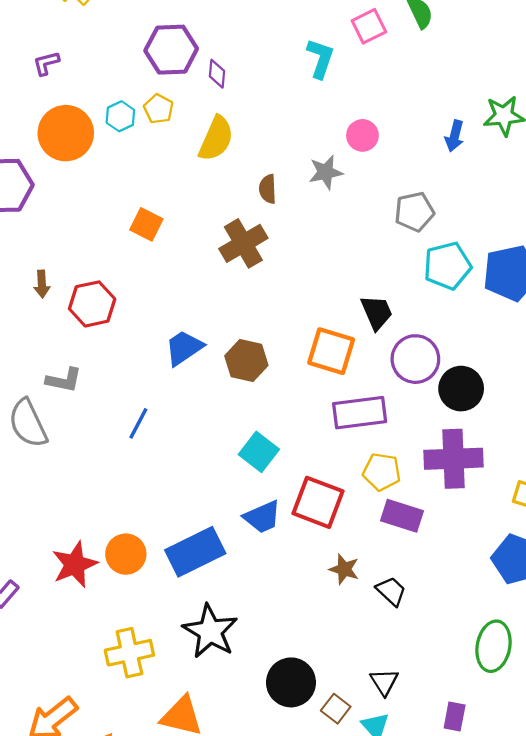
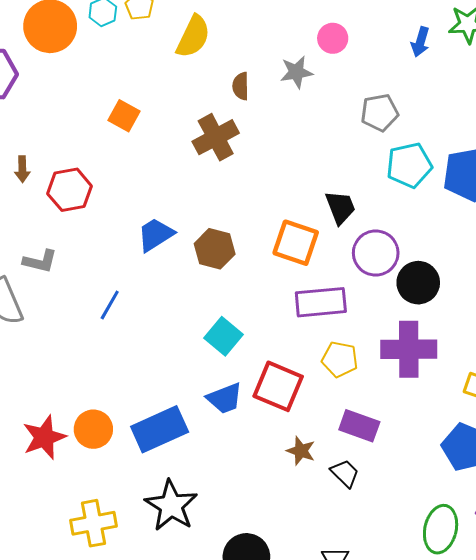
purple rectangle: (402, 516) -> (359, 426), moved

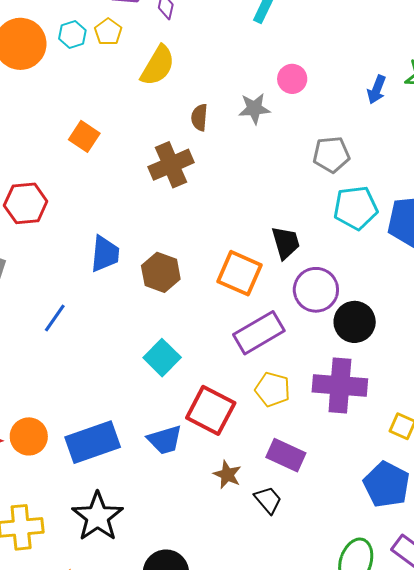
blue trapezoid: (156, 235) -> (105, 254), turned 123
purple rectangle: (321, 302) -> (259, 333), turned -30
blue trapezoid: (225, 398) -> (165, 440), moved

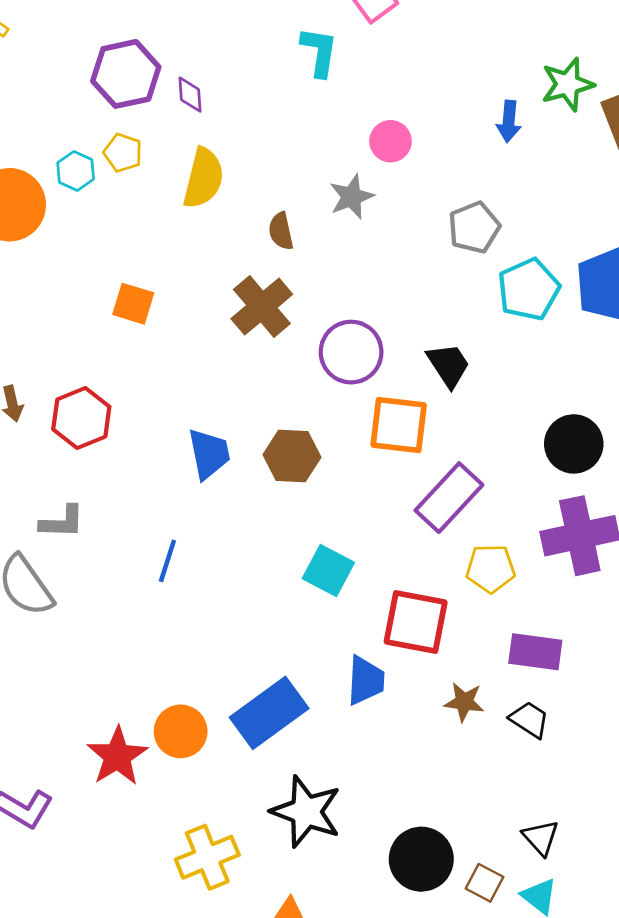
purple circle: (316, 290) -> (351, 352), moved
blue trapezoid: (165, 440) -> (366, 681), turned -54

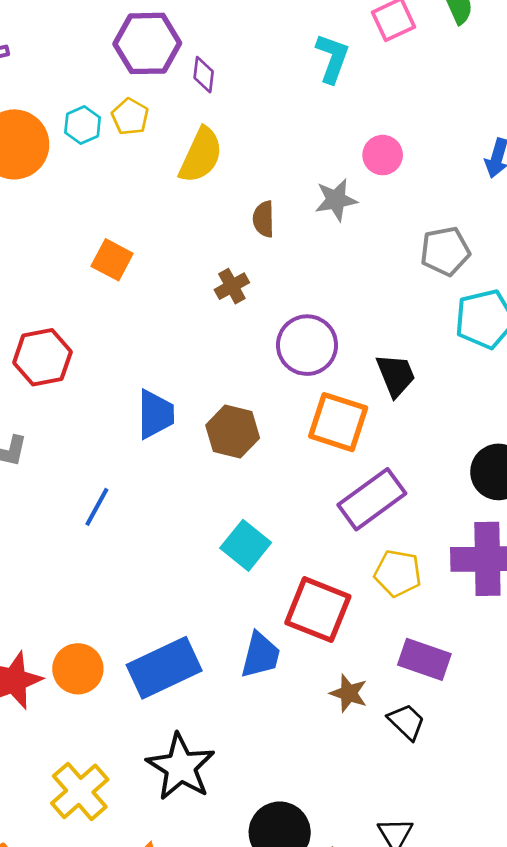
brown cross: (262, 307) -> (232, 286), size x0.6
yellow cross: (207, 857) -> (80, 791), turned -30

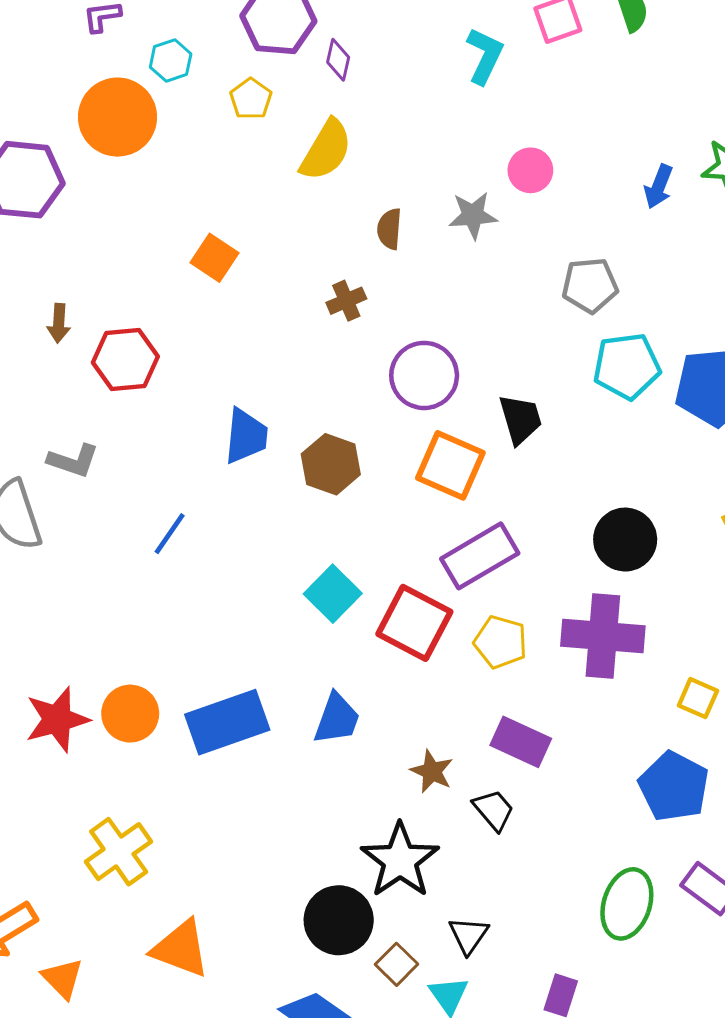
cyan hexagon: (83, 125) -> (171, 61), moved
red square: (318, 610) -> (414, 623), moved
black star: (181, 767) -> (400, 860), moved

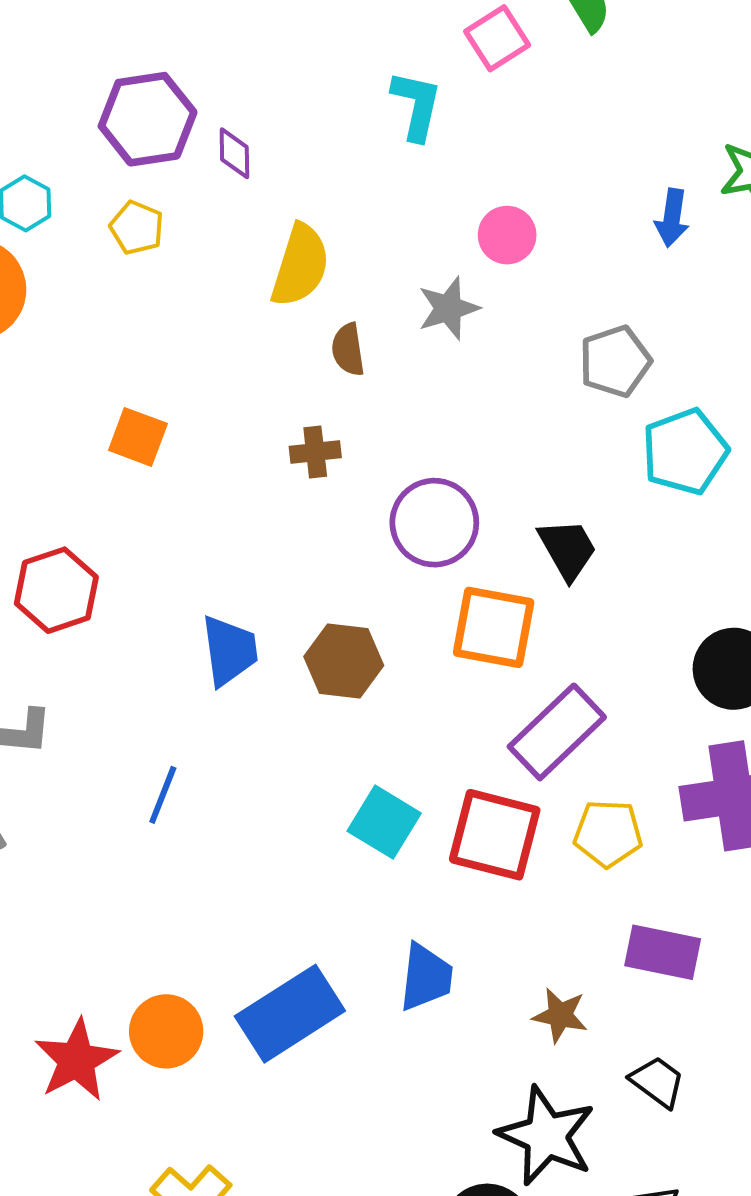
yellow semicircle: (326, 150) -> (300, 265), moved
brown cross: (346, 301) -> (315, 452), turned 30
black trapezoid: (494, 810) -> (657, 1082), moved

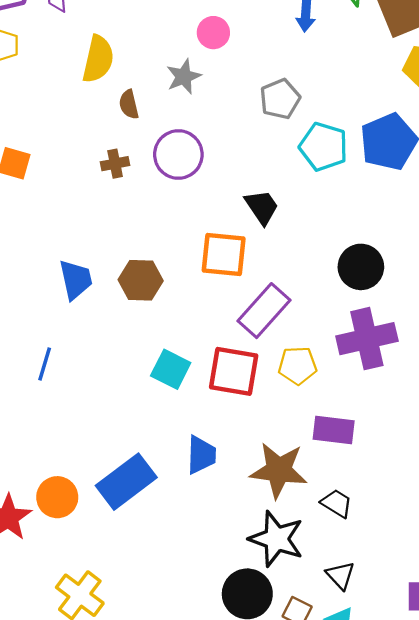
cyan pentagon: (685, 452) -> (324, 147), turned -30
purple circle: (434, 523) -> (178, 155), moved
brown star: (560, 1015) -> (279, 470), size x1.8

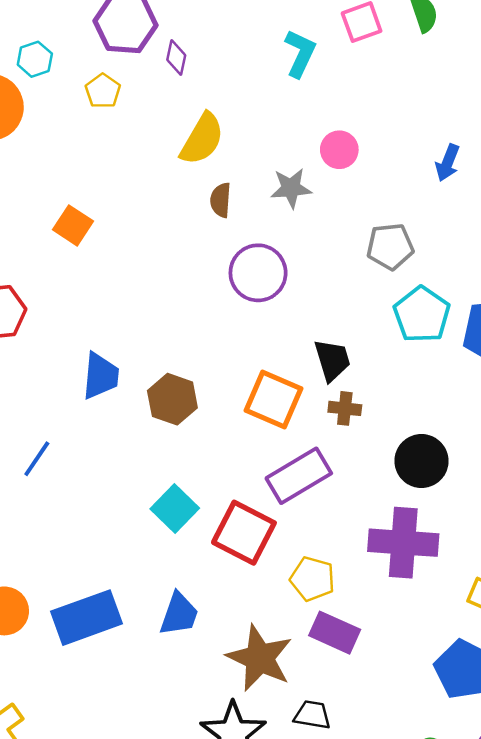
brown cross: (115, 164) -> (345, 408), moved
yellow pentagon: (297, 365) -> (312, 579), moved
black trapezoid: (337, 503) -> (312, 715), turned -40

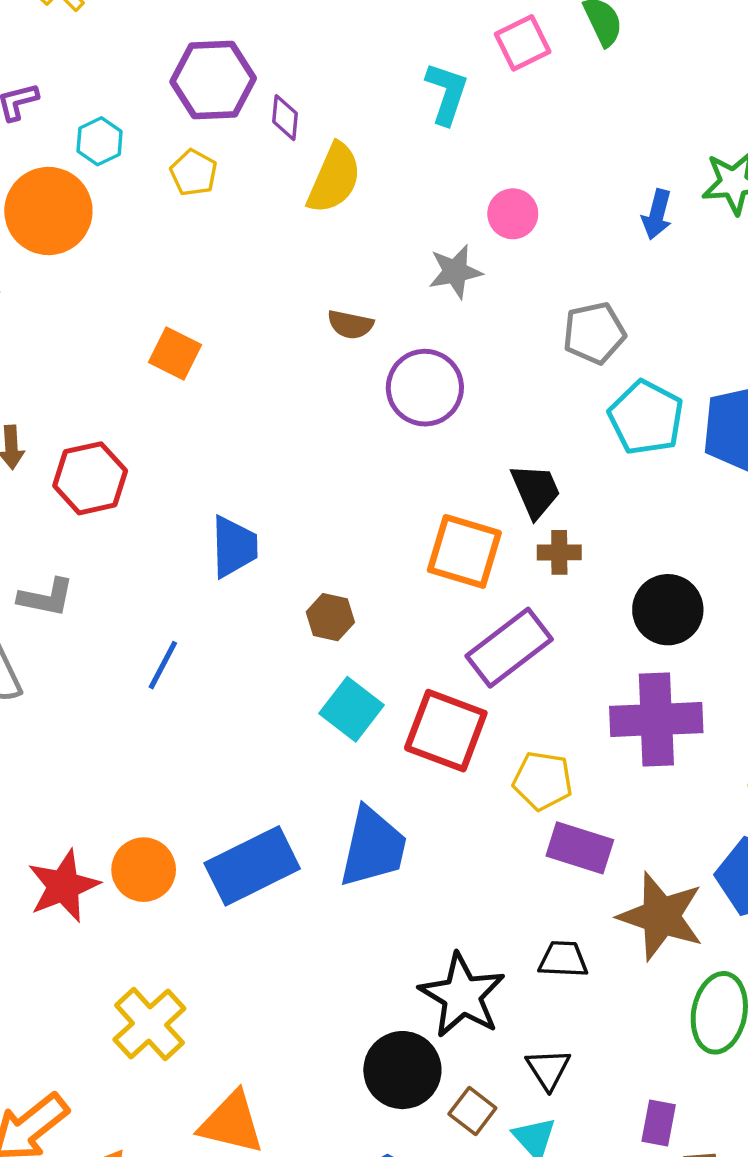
yellow semicircle: (202, 139) -> (334, 178), moved
brown semicircle: (221, 200) -> (350, 325), moved, turned -76
brown hexagon: (172, 399) -> (330, 617), moved, size x0.7
blue trapezoid: (179, 614) -> (373, 847), size x1.4
brown star: (260, 658) -> (661, 916), moved

